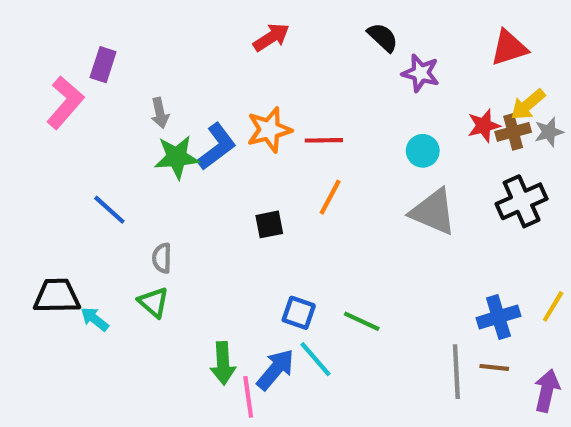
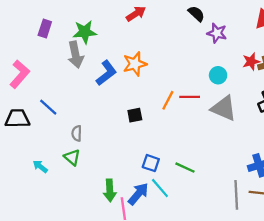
pink L-shape: (65, 102) -> (20, 74), moved
gray arrow: (160, 113) -> (76, 55), size x1.6
red line: (324, 140) -> (190, 97), moved
green star: (177, 157) -> (85, 32), moved
black trapezoid: (57, 296) -> (17, 119), moved

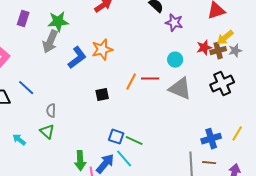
gray arrow: (76, 55) -> (50, 42), turned 35
green line: (185, 168) -> (134, 141), moved

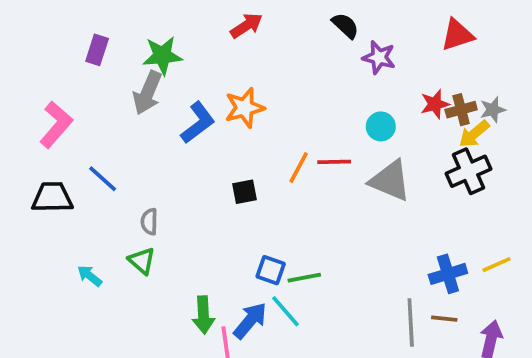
yellow arrow: (225, 38) -> (474, 134), moved
yellow line: (237, 134) -> (496, 265), turned 35
green line: (134, 141) -> (304, 278), turned -36

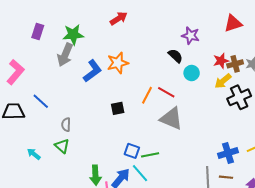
black semicircle: (345, 26) -> (175, 56), moved
yellow arrow: (474, 134) -> (223, 81), moved
red line: (334, 162) -> (166, 92), turned 30
gray triangle: (390, 181) -> (171, 119), moved

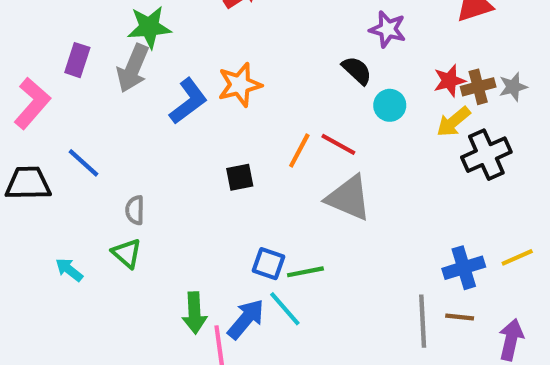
purple rectangle: (38, 32) -> (77, 60), moved

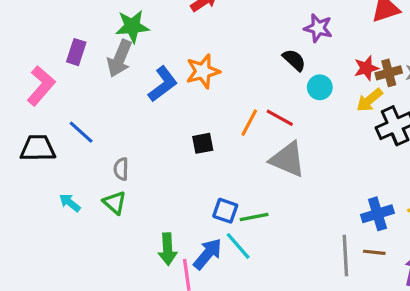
cyan arrow: (69, 270) -> (70, 203), moved

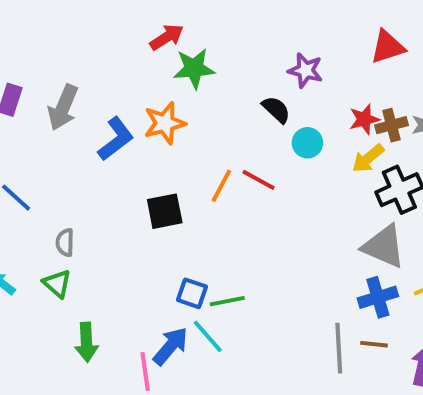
green star: (132, 26) -> (194, 68), moved
black square: (203, 143) -> (165, 211), size x1.4
gray triangle: (288, 159) -> (384, 246), moved
green arrow: (168, 249) -> (86, 342), moved

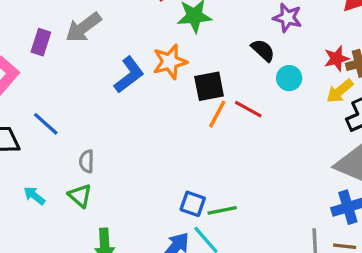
gray arrow: (63, 108) -> (83, 27), moved, turned 30
black square: (165, 211) -> (209, 86), moved

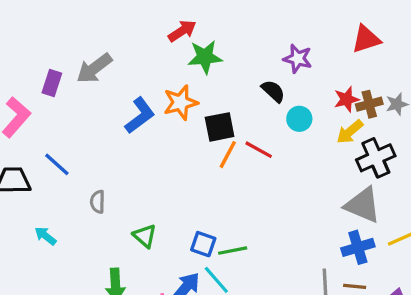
green triangle: (80, 196) -> (145, 236), moved

